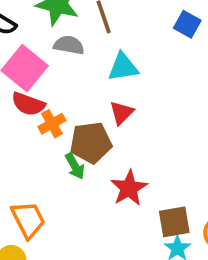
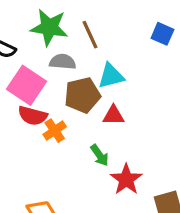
red triangle: (122, 113) -> (113, 115), turned 50
brown pentagon: (91, 143) -> (82, 95), moved
green arrow: (75, 166) -> (100, 155), moved

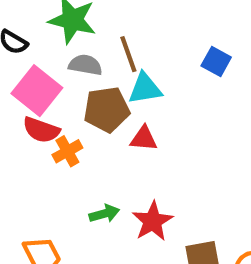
blue square: (162, 34) -> (216, 62), moved
brown line: (90, 35) -> (128, 54), moved
green arrow: (100, 155) -> (104, 214), moved, turned -75

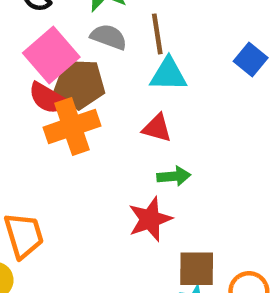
brown pentagon: (107, 109) -> (80, 84), moved
orange cross: (67, 151) -> (72, 127), size x1.6
green arrow: (104, 214) -> (174, 176), moved

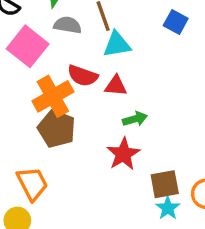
brown pentagon: (80, 84) -> (57, 129), moved, turned 30
red semicircle: (48, 98) -> (83, 76), moved

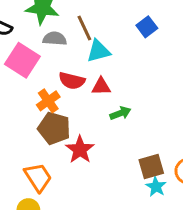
blue square: (176, 22) -> (147, 27), turned 30
orange cross: (53, 96) -> (48, 101), size x0.7
red star: (123, 154) -> (80, 150), moved

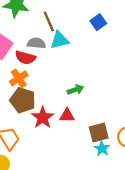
gray semicircle: (55, 39) -> (36, 43), moved
red semicircle: (72, 81) -> (25, 58), moved
red triangle: (101, 86) -> (67, 116), moved

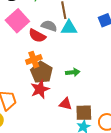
orange cross: (19, 78) -> (34, 60), moved
brown pentagon: (23, 100) -> (42, 72), moved
red triangle: (67, 116) -> (66, 104), moved

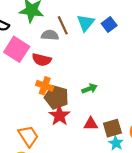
gray semicircle: (49, 26) -> (50, 35), moved
cyan triangle: (69, 28) -> (86, 23), moved, turned -36
orange cross: (34, 60) -> (45, 86), turned -35

